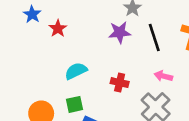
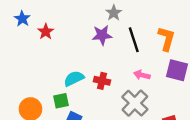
cyan semicircle: (76, 71) -> (74, 79), moved

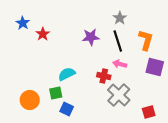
gray star: (114, 13) -> (120, 18), moved
pink arrow: (142, 75) -> (120, 64), moved
red cross: (102, 81) -> (104, 76), moved

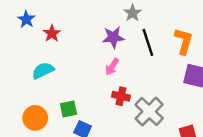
gray star: (120, 18) -> (133, 13), moved
pink arrow: (120, 64) -> (112, 67), moved, turned -72
cyan semicircle: (67, 74) -> (43, 71), moved
red cross: (104, 76) -> (121, 96), moved

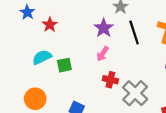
purple star: (113, 37) -> (104, 28), turned -30
green square: (69, 109) -> (64, 65), moved

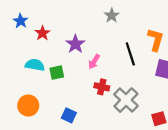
purple star: (104, 28) -> (75, 44), moved
black line: (134, 33) -> (130, 54), moved
cyan semicircle: (42, 57) -> (35, 65), turned 36

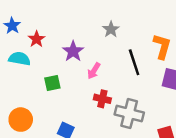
gray star: (112, 16) -> (111, 29), moved
cyan semicircle: (35, 65) -> (19, 59), moved
gray cross: (126, 100) -> (129, 113), turned -30

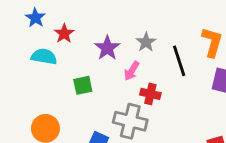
gray star: (111, 29) -> (146, 42), moved
red cross: (102, 99) -> (150, 94), moved
gray cross: (129, 113) -> (130, 121), moved

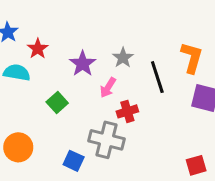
green square: (83, 85) -> (57, 103), turned -30
red cross: (150, 94) -> (127, 111), turned -30

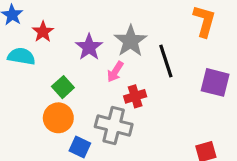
gray star: (123, 58) -> (131, 41), size x1.5
orange L-shape: (192, 58) -> (204, 21), moved
orange circle: (18, 147) -> (58, 118), moved

